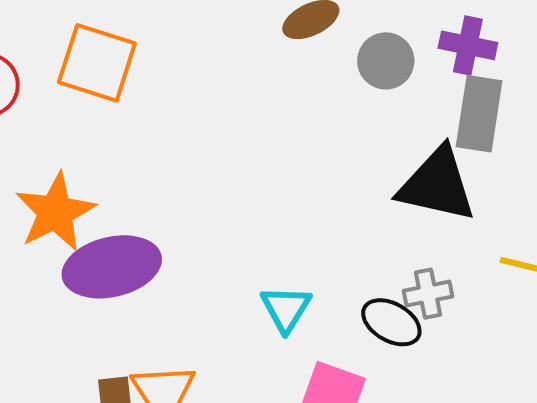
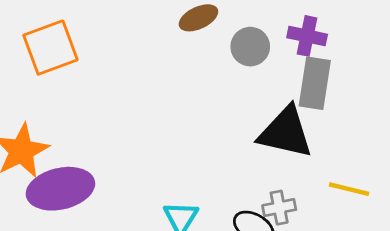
orange square: (97, 63) -> (50, 48), turned -38

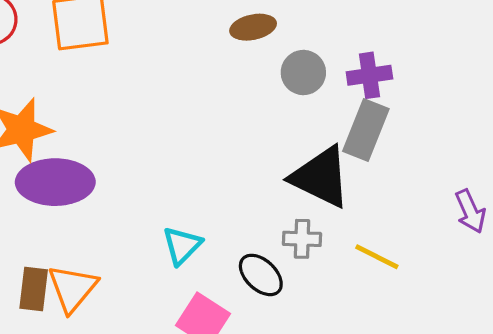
purple cross: (307, 36) -> (369, 75), turned -33
gray cross: (279, 208) -> (302, 239), moved

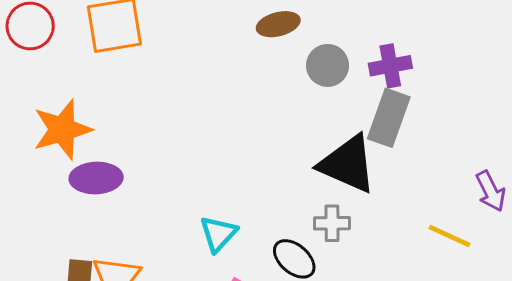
purple ellipse: (55, 182) -> (96, 178), size x0.7
yellow line: (377, 257) -> (450, 236), moved

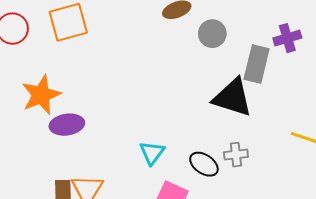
purple cross: (390, 66) -> (287, 38), moved
gray cross: (332, 223) -> (236, 155), moved

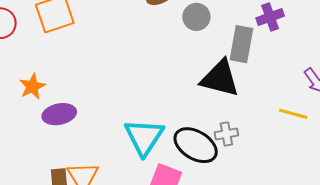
orange star: (41, 95) -> (32, 86), size x0.7
cyan triangle: (152, 153) -> (144, 137), size x1.6
black ellipse: (204, 164) -> (196, 145), size x1.5

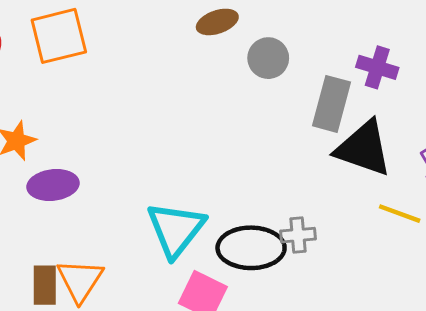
purple cross: (270, 17) -> (377, 67), turned 32
black triangle: (220, 78) -> (364, 148), moved
black ellipse: (196, 145) -> (251, 248), turned -36

